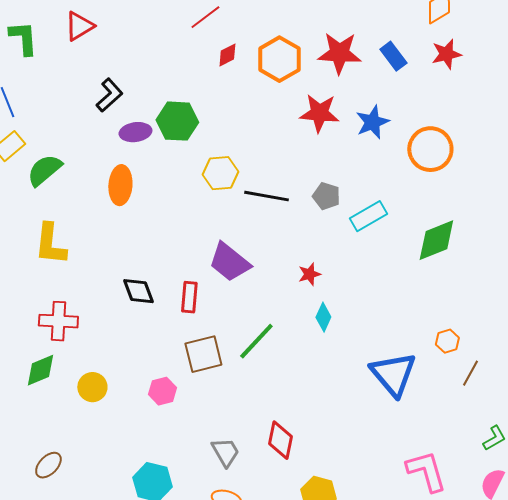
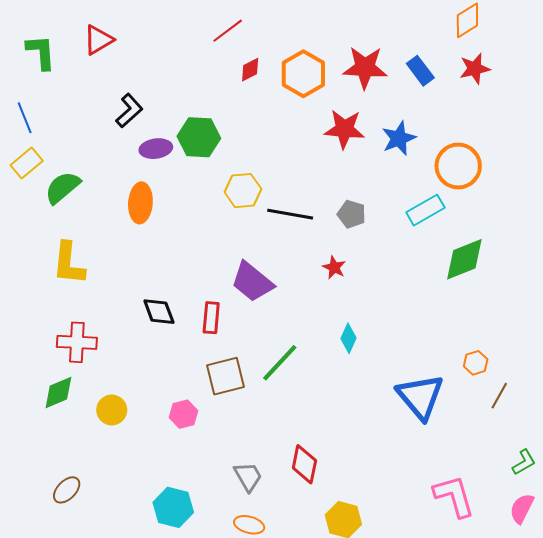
cyan rectangle: (368, 216) -> (425, 210), moved
red star: (309, 274) -> (334, 267), moved, turned -30

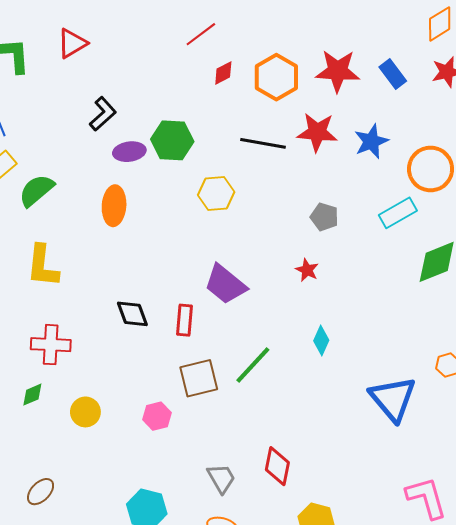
black line: (290, 214) -> (263, 143), moved
green diamond: (58, 393) -> (32, 395), size x0.7

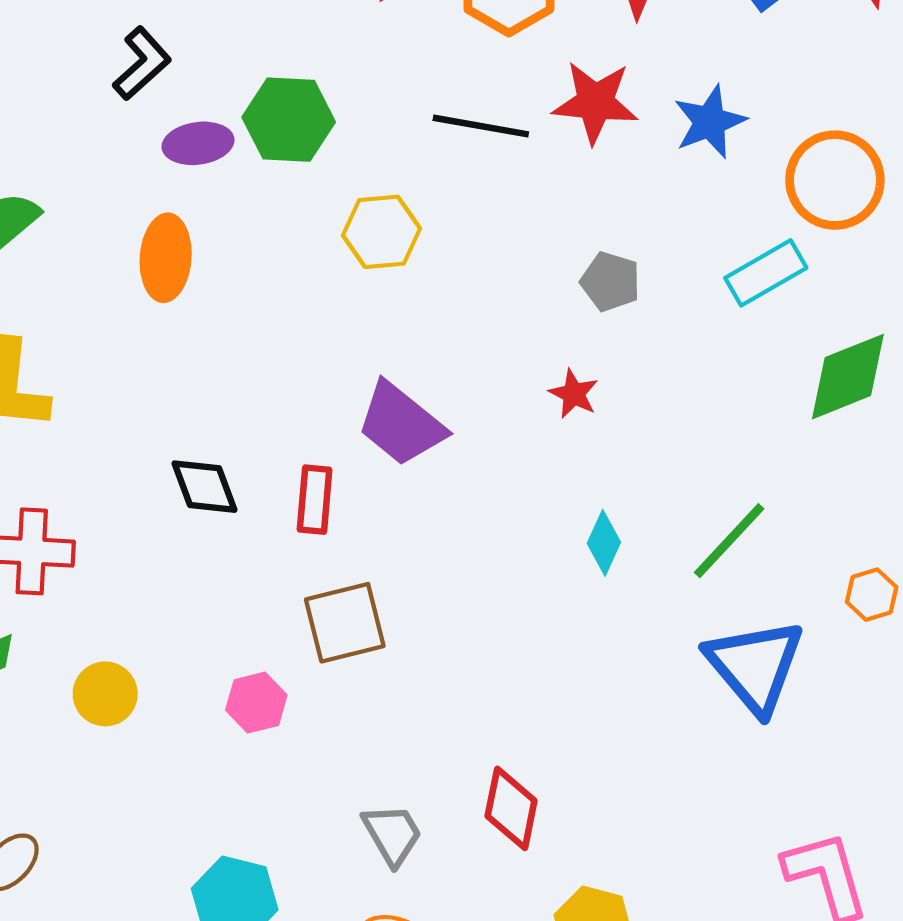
green line: (253, 365) -> (729, 541), moved

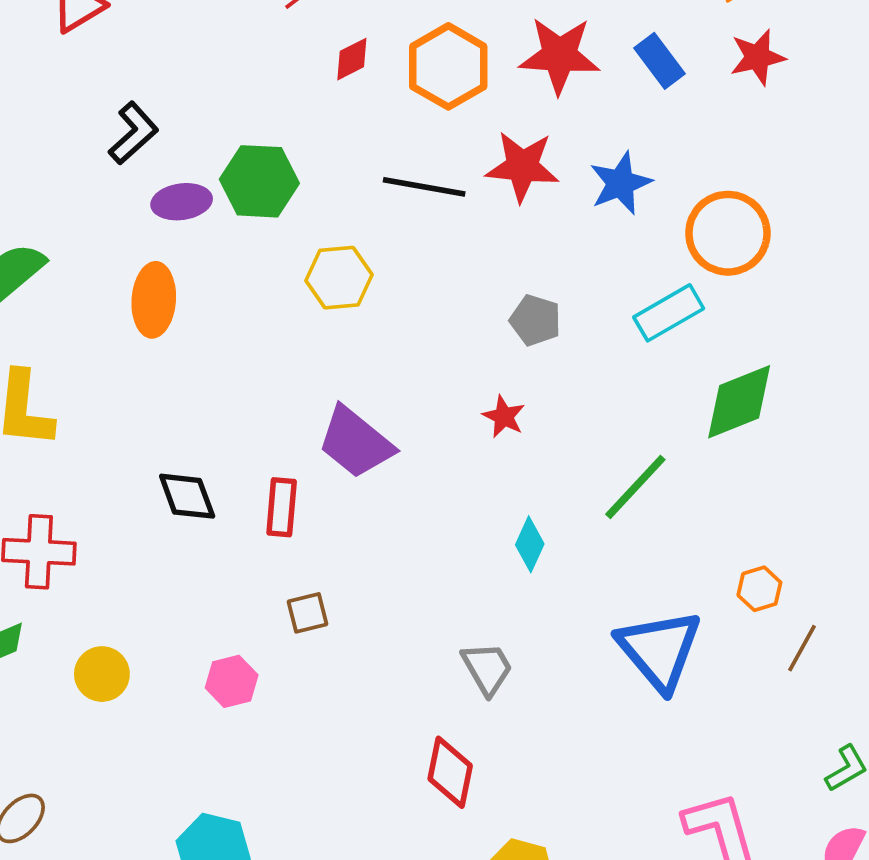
green line: (729, 541) -> (635, 487), moved
brown square: (345, 623) -> (307, 613), size x0.6
gray trapezoid: (392, 834) -> (487, 668), moved

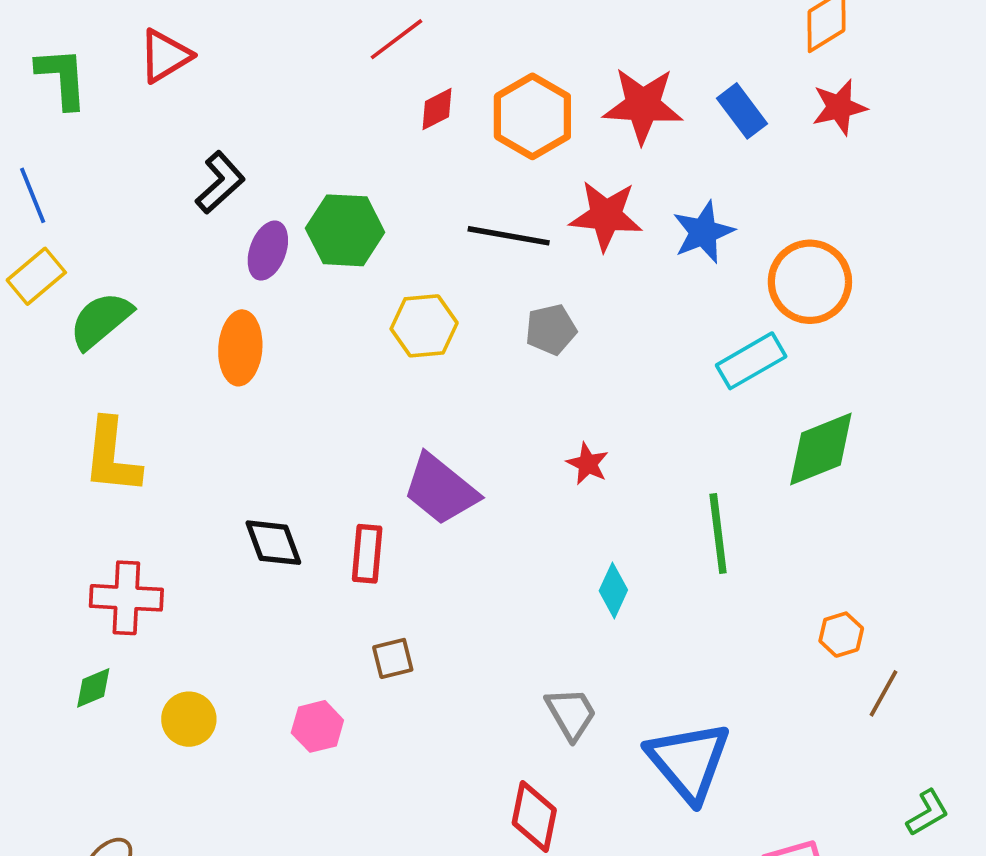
purple ellipse: (182, 202) -> (268, 251), turned -62
gray pentagon: (535, 320) -> (551, 330), moved, turned -30
green line: (635, 487) -> (718, 534), turned -50
blue triangle: (659, 650) -> (689, 761), moved

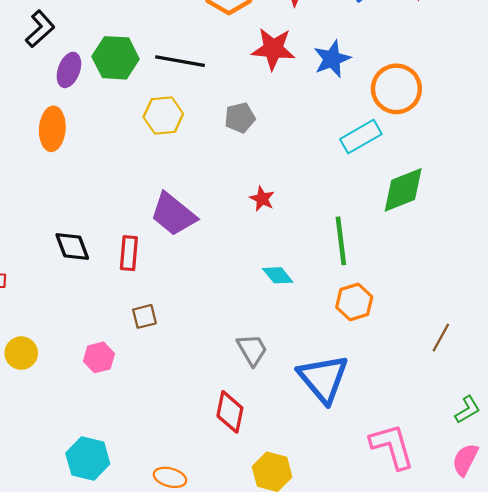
black line: (509, 236) -> (180, 61), moved
cyan diamond: (613, 590) -> (278, 275), turned -64
orange hexagon: (841, 635) -> (354, 302), moved, size x1.4

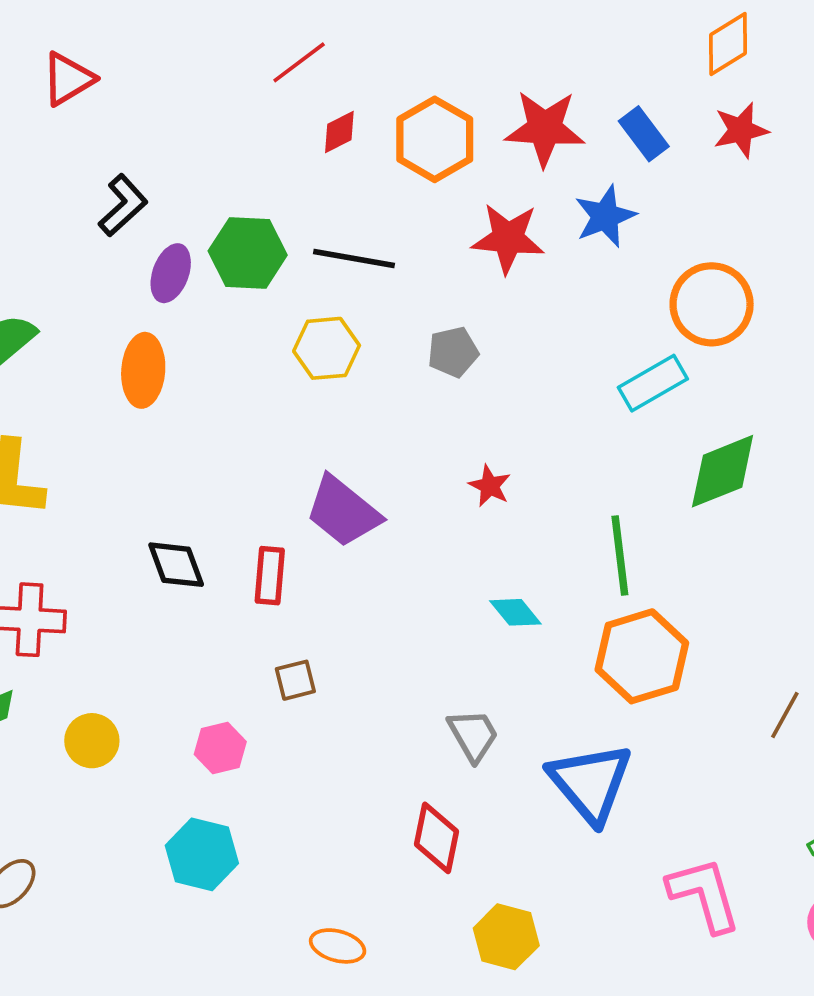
blue star: (332, 59) -> (605, 216), moved
orange hexagon: (354, 302) -> (642, 656), size x1.5
cyan hexagon: (88, 459) -> (202, 854), moved

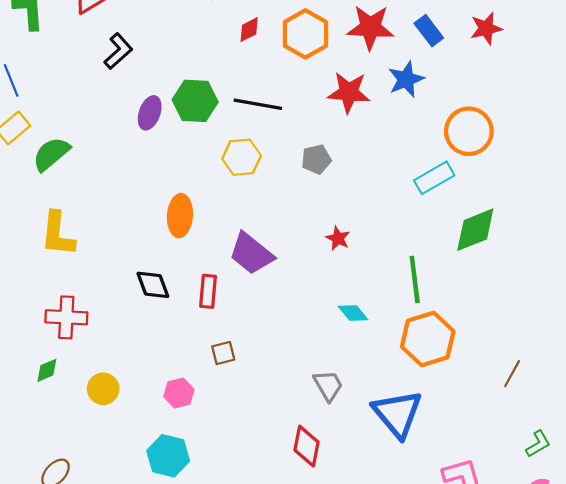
black L-shape: (123, 205) -> (118, 51), moved
orange ellipse: (143, 370) -> (180, 216), moved

